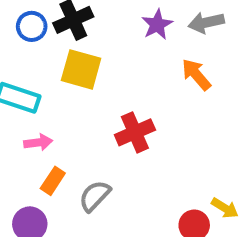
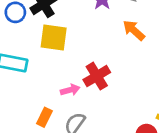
pink arrow: (38, 142) -> (70, 90), moved

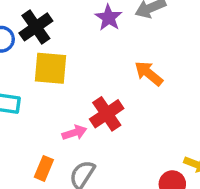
orange arrow: (134, 30) -> (149, 73), moved

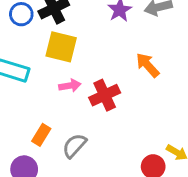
pink arrow: (74, 133) -> (70, 86), moved

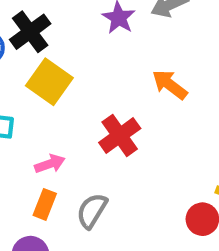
yellow square: (61, 47) -> (49, 82), turned 32
pink arrow: (70, 86) -> (50, 164), moved

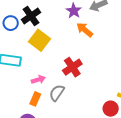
orange arrow: (170, 85) -> (85, 30), moved
gray semicircle: (92, 211) -> (57, 93), moved

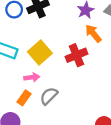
yellow square: (39, 40) -> (40, 53), moved
red cross: (72, 67) -> (77, 55), moved

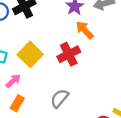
pink arrow: (32, 77) -> (13, 81), moved, turned -32
gray semicircle: (49, 96) -> (60, 98), moved

